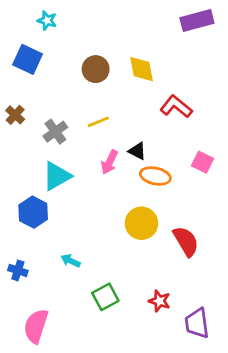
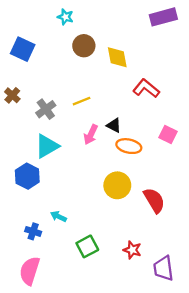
cyan star: (47, 21) -> (65, 17), moved
brown circle: (96, 69) -> (84, 46), moved
blue cross: (18, 270) -> (33, 231), moved

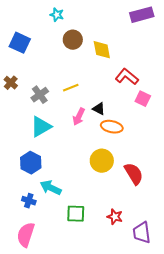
pink square: (168, 135) -> (143, 99), moved
blue hexagon: (27, 176) -> (31, 163), moved
cyan arrow: (58, 216) -> (51, 188), size x1.5
green square: (87, 246) -> (76, 214), turned 30

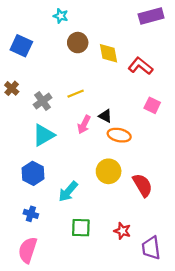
red L-shape: (127, 77) -> (140, 66), moved
cyan arrow: (51, 188) -> (68, 192), moved, turned -75

